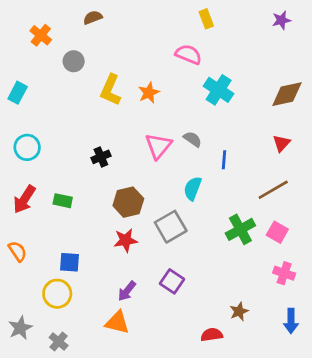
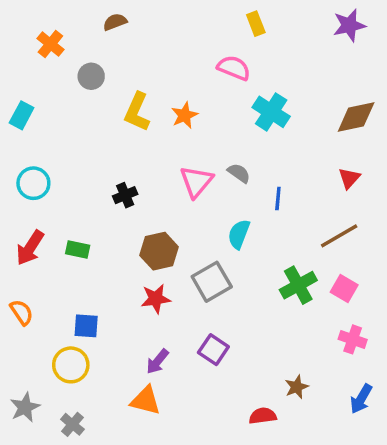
purple star: (281, 20) -> (349, 25), size x1.4
blue arrow: (291, 321) -> (361, 399), turned 30

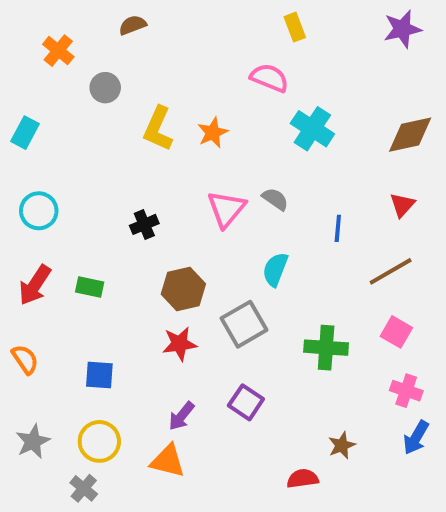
blue line: (278, 199) -> (338, 228), moved
green cross: (298, 285) -> (326, 348), moved, turned 33
yellow circle: (71, 365) -> (99, 441), moved
blue arrow: (361, 399) -> (416, 438), moved
gray star: (25, 407) -> (33, 441), moved

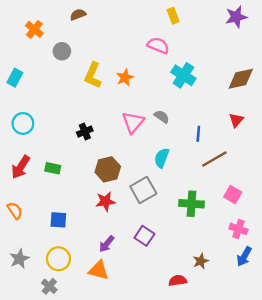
brown line: (391, 271) -> (214, 159), moved

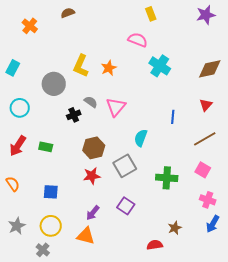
gray circle: (62, 51) -> (54, 84), moved, size x1.5
gray semicircle: (162, 117) -> (91, 102), moved
brown line: (214, 159) -> (205, 139), moved

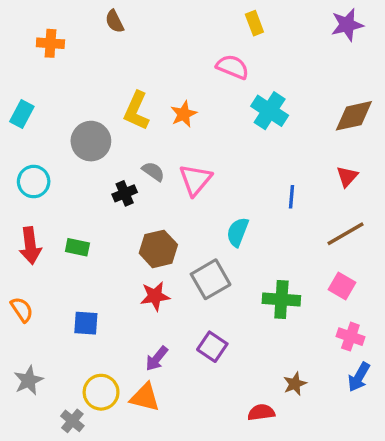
brown semicircle: (68, 13) -> (115, 21), turned -96
orange cross: (30, 26) -> (50, 43), turned -35
red arrow: (18, 146) -> (30, 246), turned -40
yellow circle: (51, 226) -> (101, 392), moved

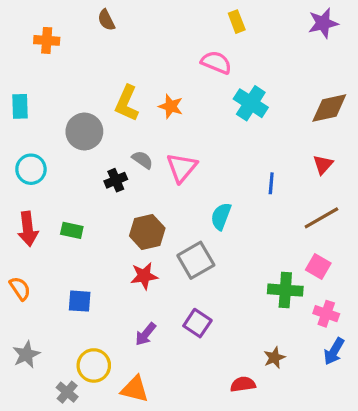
cyan rectangle: (22, 114) -> (20, 106), turned -30
orange star: (184, 114) -> (171, 106), turned -30
green cross: (281, 299) -> (285, 290), moved
orange triangle: (145, 397) -> (135, 389), moved

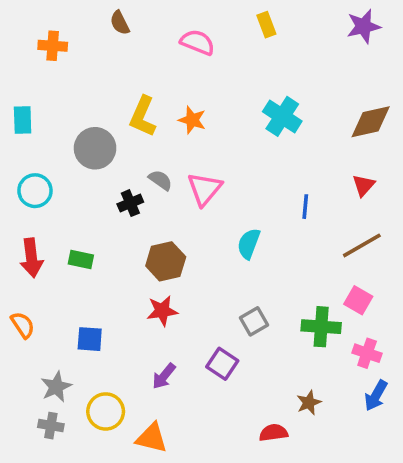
pink semicircle: (216, 62) -> (197, 42), moved
gray square: (196, 260) -> (254, 321), moved, size x0.7
gray star: (26, 354) -> (56, 387), moved
gray cross: (67, 392) -> (51, 426), moved, turned -30

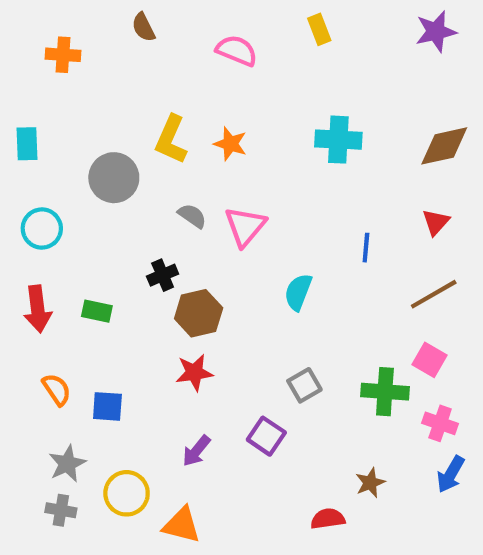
cyan cross: (282, 116) -> (338, 140), turned -30
black cross: (130, 203) -> (163, 275), moved
orange semicircle: (23, 325) -> (57, 389), moved

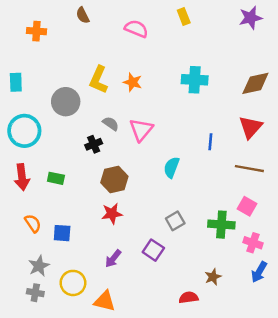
red triangle: (436, 222) -> (251, 127), size x1.5
cyan circle: (42, 229) -> (24, 131), size x1.4
black cross: (163, 275) -> (94, 144), moved
brown line: (434, 294) -> (249, 169), turned 40

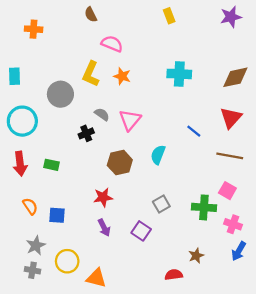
brown semicircle: (83, 15) -> (91, 15), moved
pink semicircle: (136, 29) -> (112, 44), moved
blue line: (210, 142) -> (194, 131), turned -56
brown hexagon: (114, 180) -> (120, 163), moved
purple arrow: (113, 259) -> (104, 228), moved, turned -66

